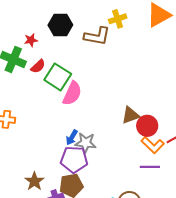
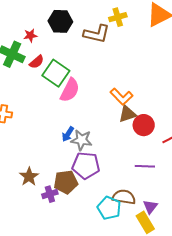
orange L-shape: (153, 145) -> (122, 97), moved
purple pentagon: (74, 160) -> (86, 165), moved

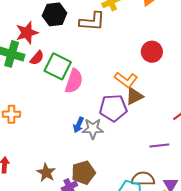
red star: (30, 35) -> (27, 33), size x1.6
red circle: (144, 125) -> (152, 52), moved
purple pentagon: (86, 165) -> (113, 108), moved

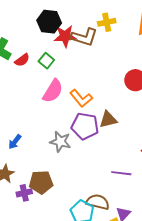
red star: (27, 33) -> (65, 36), moved
green square: (58, 66) -> (46, 61), moved, size x0.6
orange L-shape: (126, 80) -> (81, 98), moved
blue arrow: (78, 125) -> (15, 142), moved

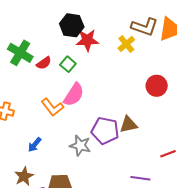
yellow cross: (107, 22) -> (126, 44), moved, turned -30
brown L-shape: (84, 37) -> (145, 27), moved
orange L-shape: (81, 98) -> (52, 107), moved

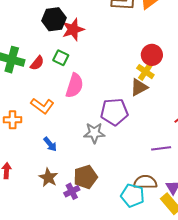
yellow cross: (126, 44) -> (145, 72), moved
orange L-shape: (52, 107) -> (42, 106), moved
brown triangle: (129, 125) -> (139, 87), moved
blue arrow: (35, 145) -> (50, 144), turned -63

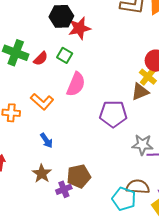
gray star: (94, 133) -> (142, 145), moved

